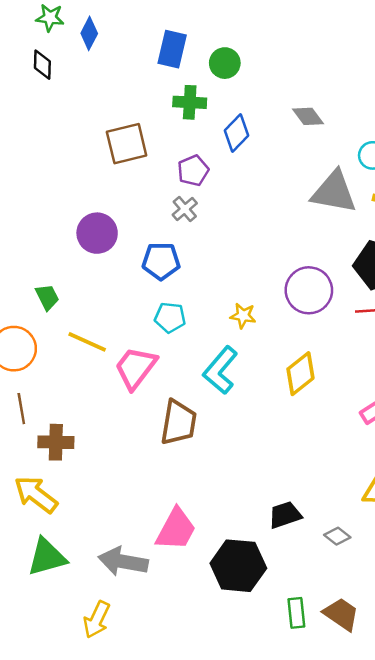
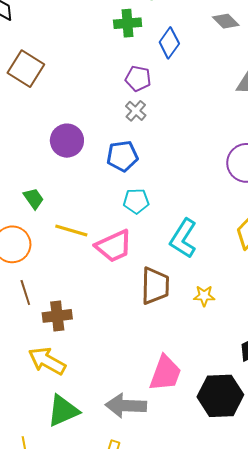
brown square: (127, 144) -> (26, 69), moved, turned -36
purple pentagon: (193, 171) -> (138, 79), turned -30
yellow star: (243, 316) -> (204, 296), moved
pink trapezoid: (135, 368) -> (114, 246), turned -144

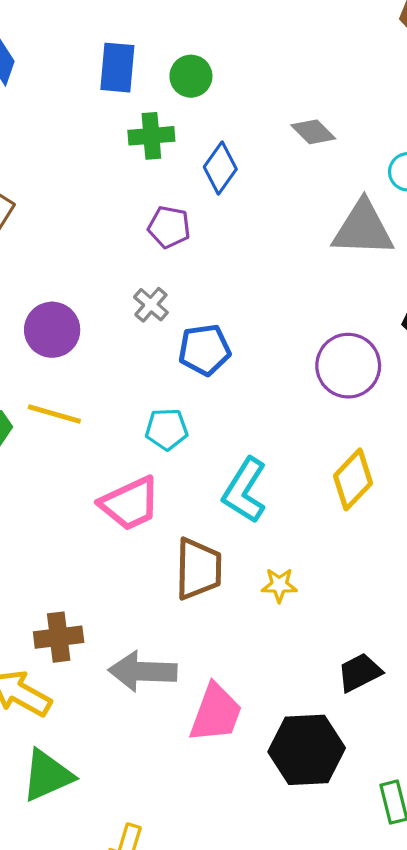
gray cross: (136, 111) -> (151, 305), moved
blue pentagon: (122, 156) -> (204, 350), moved
yellow line: (71, 230) -> (54, 414), moved
brown cross: (57, 316) -> (59, 637), moved
gray arrow: (126, 406) -> (143, 671), moved

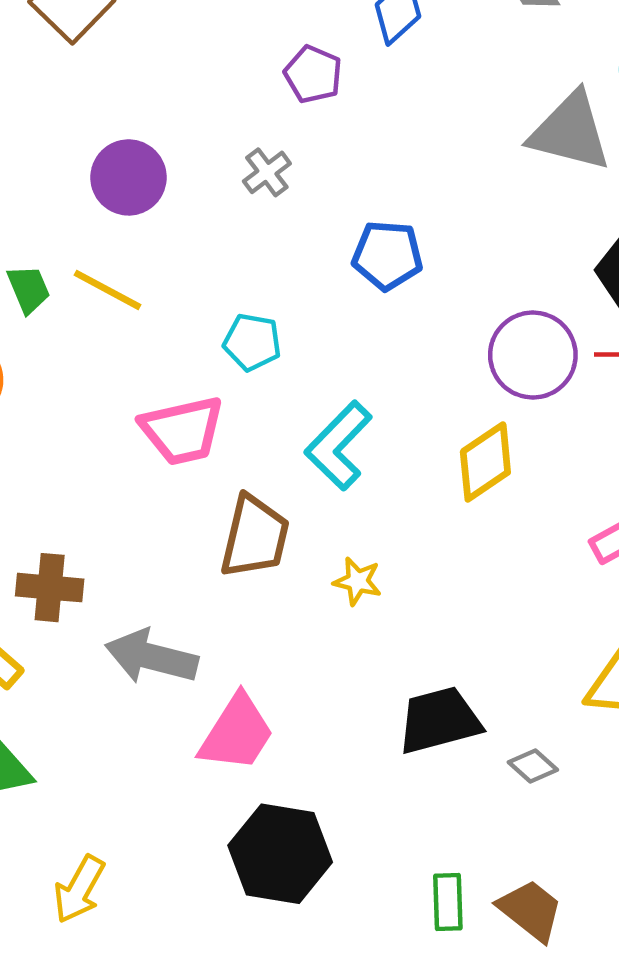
blue pentagon: (204, 350) -> (387, 255), moved
purple circle: (348, 366) -> (533, 355), moved
black trapezoid: (360, 673) -> (439, 720), size x1.4
black hexagon: (307, 750) -> (280, 854), moved

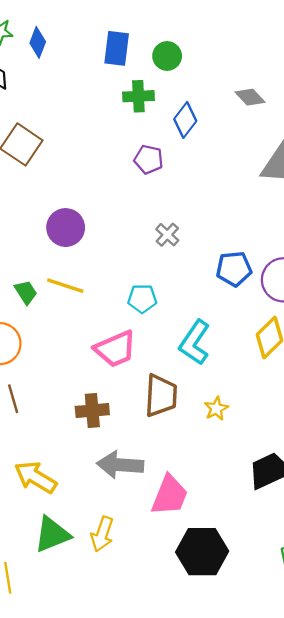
gray cross: (267, 172) -> (167, 235), moved
blue pentagon: (387, 255) -> (234, 269), moved
yellow star: (357, 581) -> (216, 409), turned -30
brown cross: (50, 588) -> (92, 411), moved
yellow arrow: (79, 889) -> (102, 534), moved

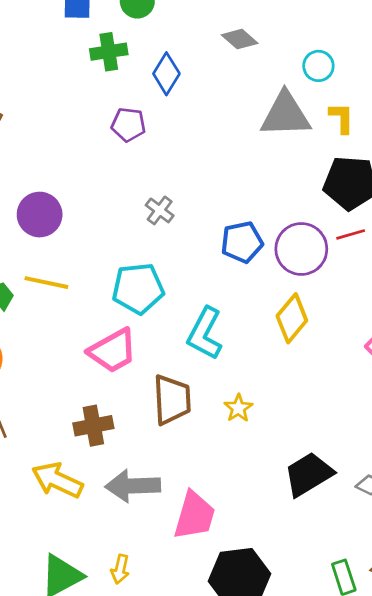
cyan pentagon: (142, 299) -> (138, 288), size x1.5
yellow arrow: (35, 477) -> (57, 480), moved
yellow arrow: (102, 534) -> (120, 569), size x0.7

